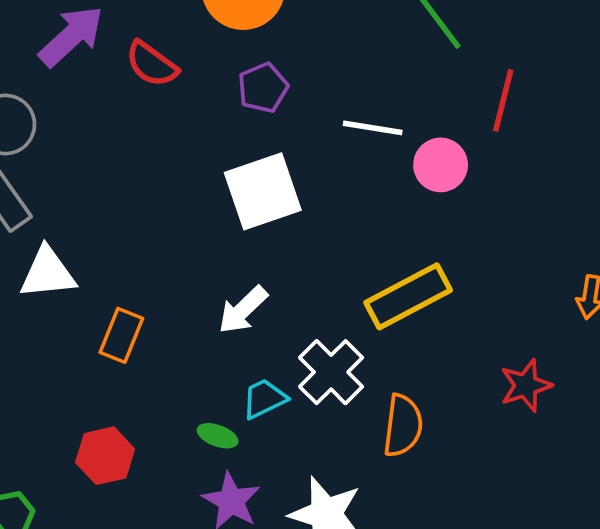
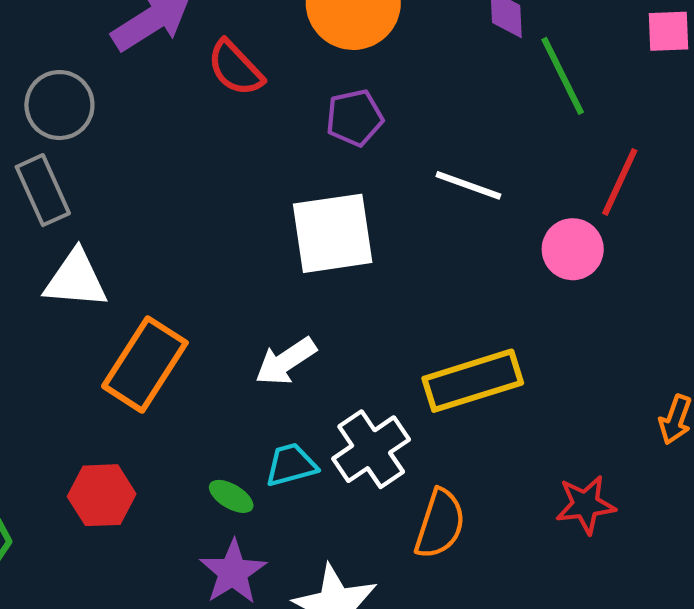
pink circle: (441, 165) -> (573, 249), moved
orange rectangle: (121, 335) -> (145, 364), size x1.5

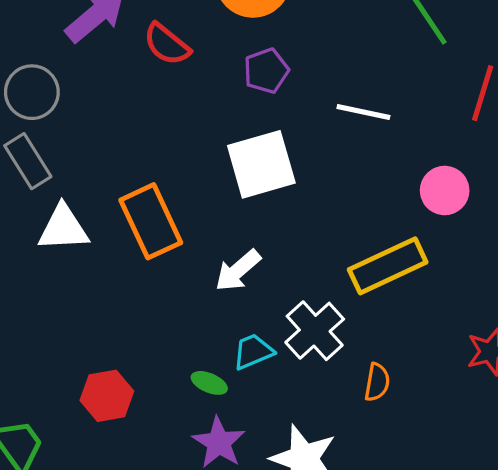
pink circle: (573, 249) -> (445, 190), moved
orange rectangle: (145, 364) -> (151, 221), moved, turned -50
orange semicircle: (440, 524) -> (377, 382), size x0.7

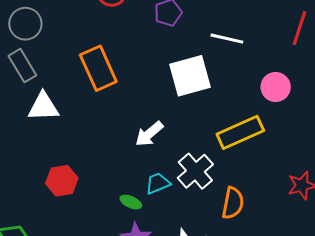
white square: (261, 164) -> (190, 76), moved
orange rectangle: (151, 221) -> (98, 68), moved
orange semicircle: (377, 382) -> (233, 203), size x1.4
red hexagon: (107, 396) -> (62, 181), moved

